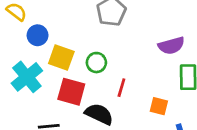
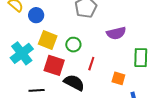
blue circle: (38, 35) -> (36, 15), moved
purple semicircle: (171, 46) -> (116, 33), moved

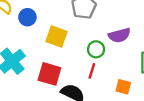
yellow square: (48, 40) -> (56, 36), moved
green circle: (73, 45) -> (96, 49), moved

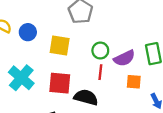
purple semicircle: (119, 35) -> (124, 58), moved

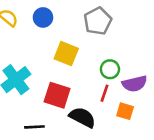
blue circle: (28, 32) -> (43, 17), moved
orange square: (134, 82) -> (125, 111), moved

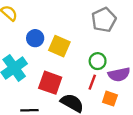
blue circle: (43, 17) -> (35, 38), moved
gray pentagon: (98, 21) -> (104, 20), moved

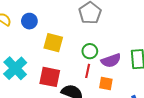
blue circle: (35, 38) -> (29, 21), moved

